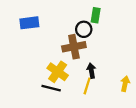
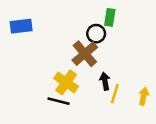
blue rectangle: (29, 23) -> (21, 26), moved
brown cross: (74, 47) -> (85, 54), turned -30
yellow line: (87, 86) -> (115, 94), moved

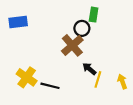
black arrow: (105, 81) -> (89, 69), turned -40
yellow cross: (66, 82) -> (27, 77), moved
yellow arrow: (144, 96) -> (122, 82), turned -32

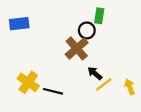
yellow line: (98, 79) -> (104, 85), turned 35

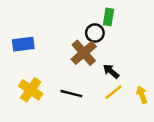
blue rectangle: (19, 24) -> (23, 44), moved
black arrow: (95, 73) -> (111, 71), moved
black line: (53, 91) -> (71, 94), moved

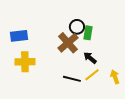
green rectangle: (108, 17) -> (88, 33), moved
yellow cross: (31, 90) -> (25, 62), moved, turned -36
black line: (71, 94) -> (72, 79), moved

